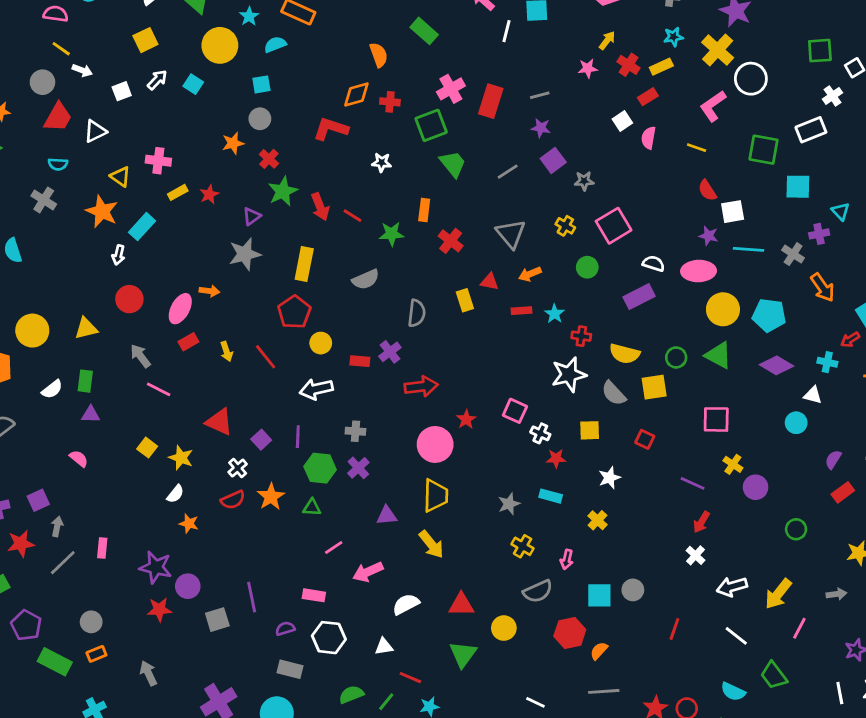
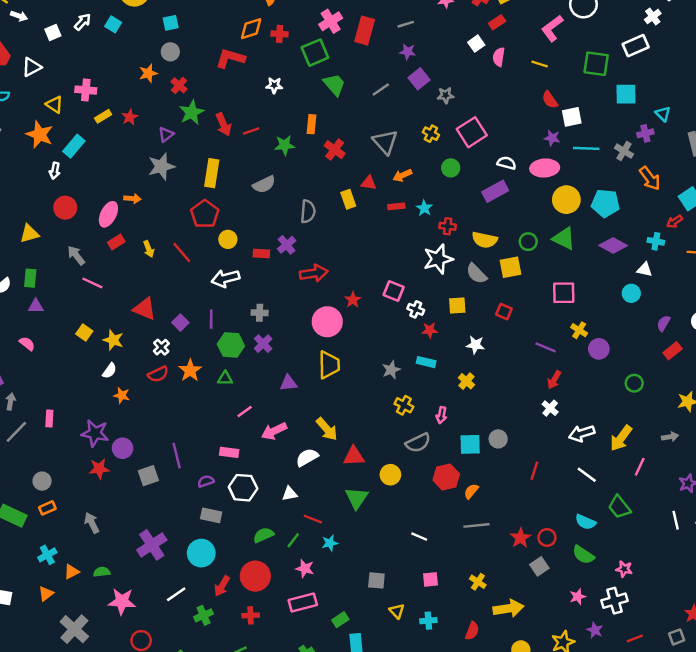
red line: (352, 216) -> (251, 131), turned -49
white star: (610, 478) -> (475, 345), turned 30
yellow arrow: (431, 544) -> (327, 429), moved

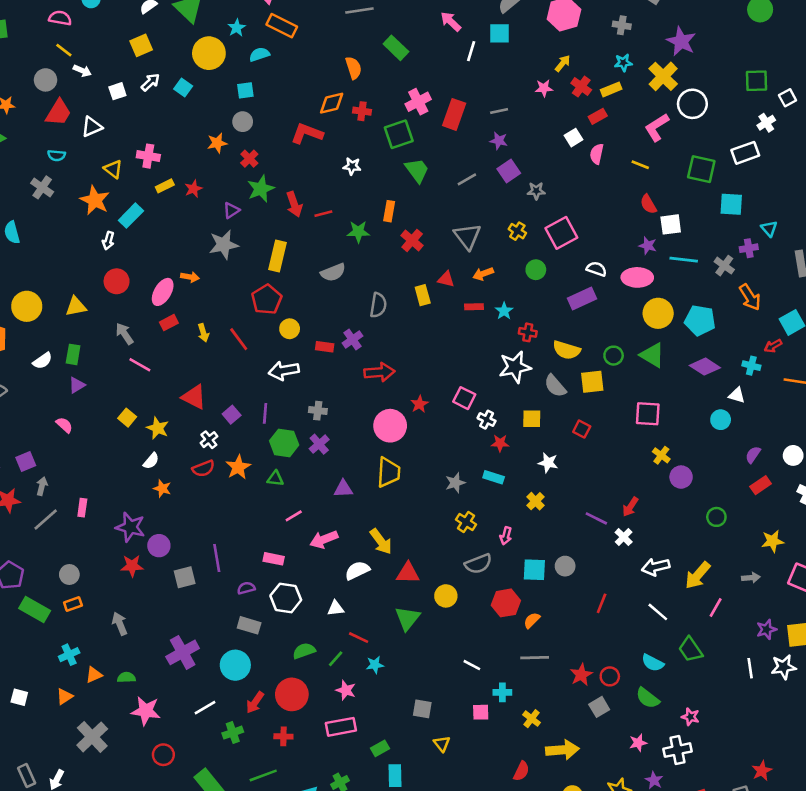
purple triangle: (36, 306) -> (77, 385), turned -35
purple line: (546, 347) -> (596, 518), moved
cyan cross: (428, 621) -> (502, 692), moved

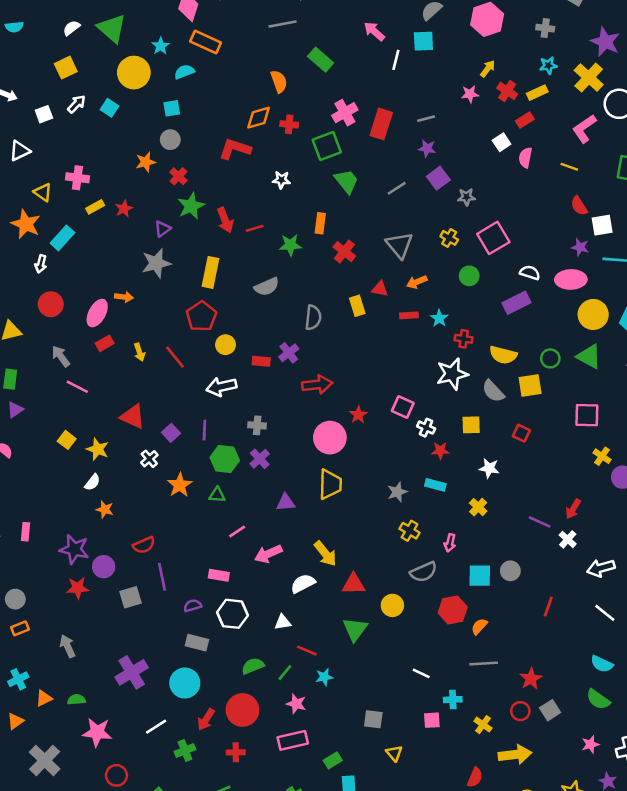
red semicircle: (203, 469) -> (144, 545), moved
red circle: (610, 676) -> (520, 711), moved

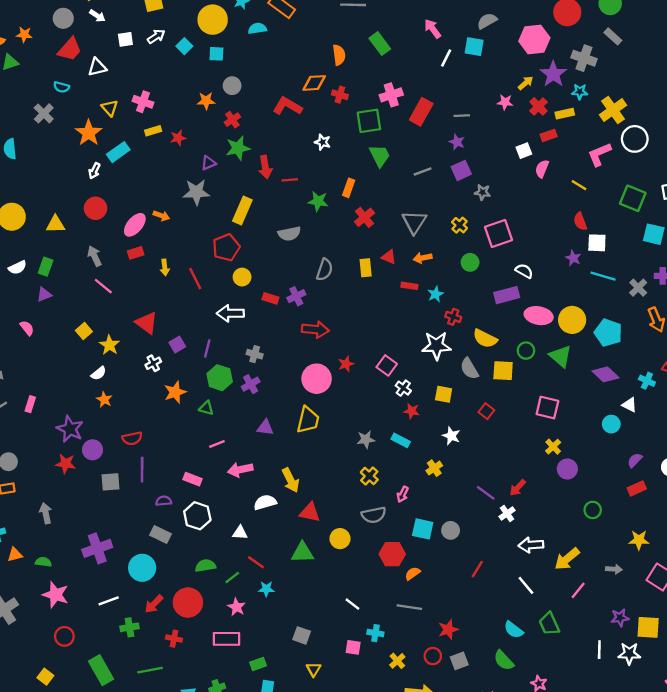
gray cross: (545, 28) -> (584, 58), size x1.5
purple star: (605, 42) -> (553, 74), moved
cyan square: (172, 108) -> (216, 54), moved
pink ellipse: (571, 279) -> (539, 316), moved
green triangle: (355, 629) -> (302, 553), turned 40

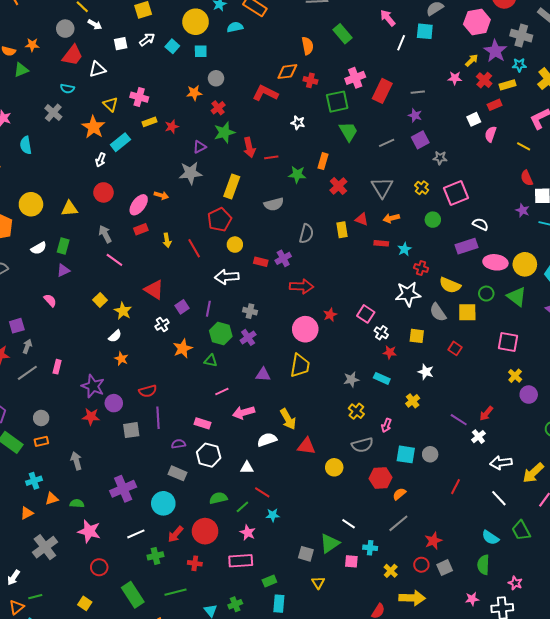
green triangle: (302, 553) -> (330, 543), moved, turned -30
gray line: (409, 607) -> (398, 523), turned -45
green semicircle: (504, 660) -> (483, 565), turned 48

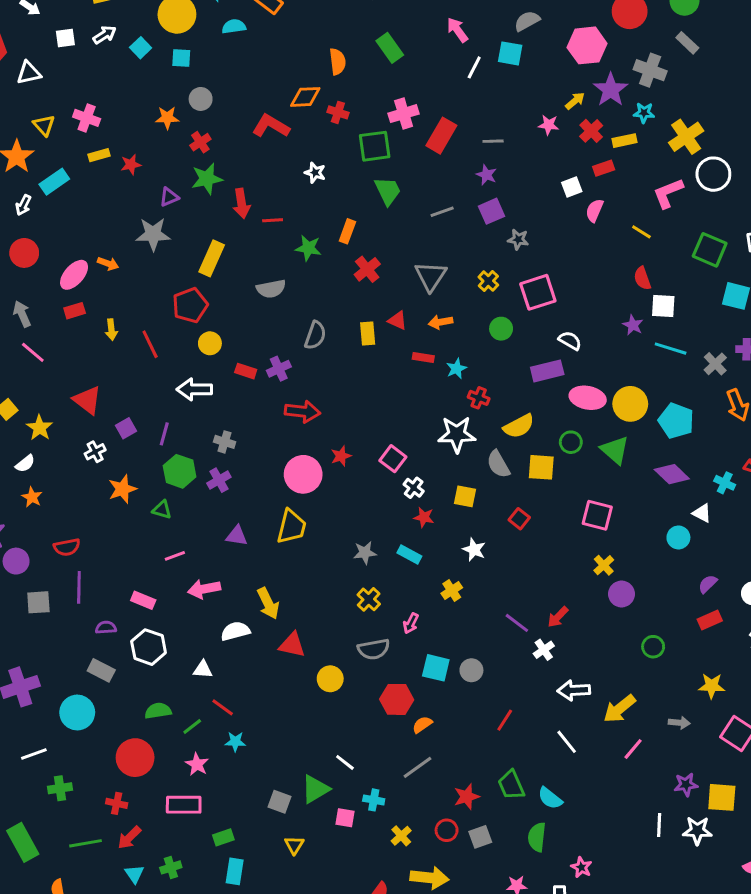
yellow semicircle: (450, 285) -> (519, 426), turned -55
green trapezoid: (521, 530) -> (511, 785), moved
red arrow: (175, 534) -> (129, 838), moved

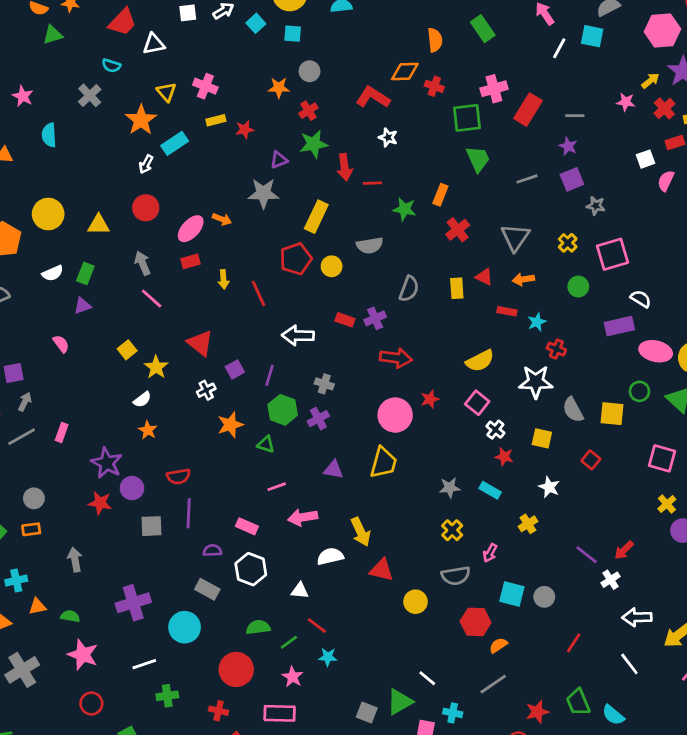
white star: (315, 173) -> (388, 137), moved
yellow circle: (210, 343) -> (332, 266), moved
yellow semicircle: (519, 426) -> (480, 361), moved

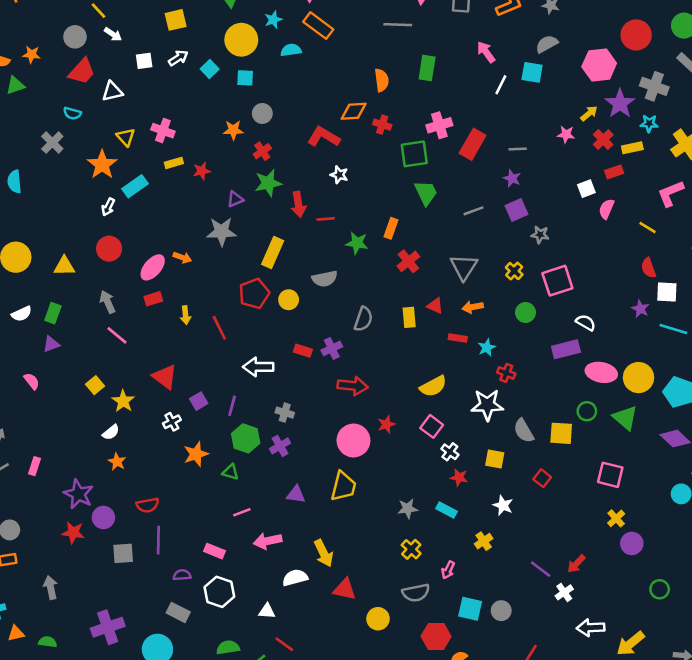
green rectangle: (483, 29) -> (427, 68), turned 45

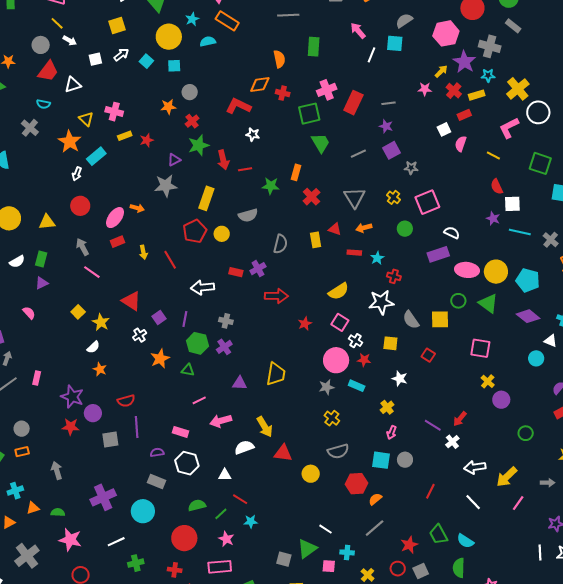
pink circle: (353, 440) -> (336, 360), moved
pink arrow: (448, 570) -> (392, 432), moved

